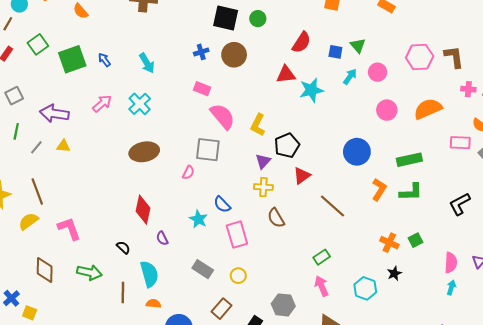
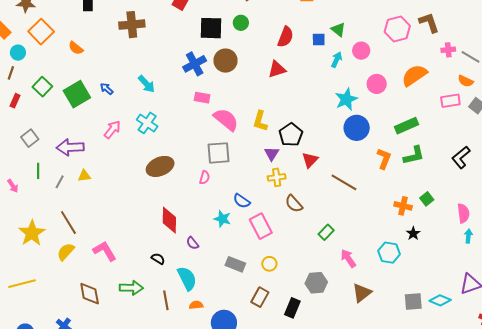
blue cross: (201, 52) -> (195, 64), size x1.6
cyan star: (311, 90) -> (346, 99), moved
green rectangle: (322, 257) -> (326, 232), moved

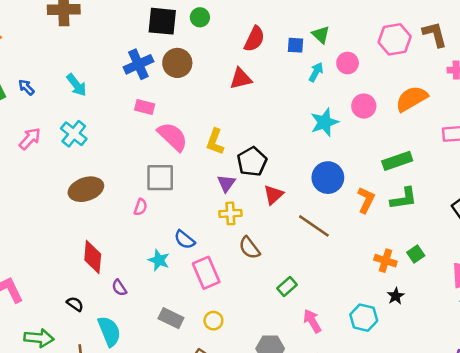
blue circle: (357, 128) -> (328, 178), moved

